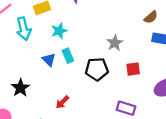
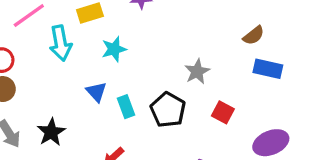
cyan rectangle: (68, 56) -> (126, 107), moved
black pentagon: (97, 69) -> (168, 110), turned 30
red square: (133, 69) -> (223, 112), turned 32

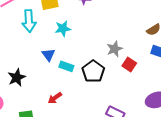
cyan rectangle: (126, 107) -> (66, 66), turned -56
red square: (223, 112) -> (129, 64), moved

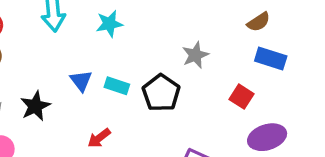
blue triangle: (49, 55) -> (81, 81), moved
red square: (129, 64) -> (241, 97), moved

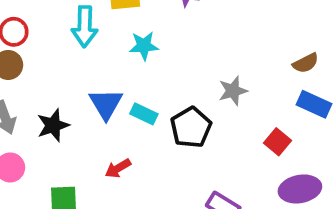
blue triangle: (81, 81) -> (106, 104), size x1.4

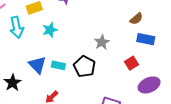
red square: (277, 142) -> (131, 63), turned 32

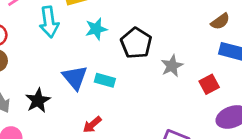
gray star: (102, 42) -> (172, 66), moved
black pentagon: (85, 67) -> (136, 43), moved

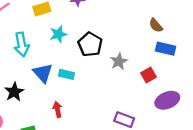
brown semicircle: (220, 21) -> (156, 25), turned 88
cyan arrow: (49, 22) -> (22, 44), moved
red arrow: (92, 125) -> (57, 110), turned 120

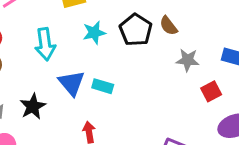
brown semicircle: (156, 25) -> (168, 26), moved
black pentagon: (90, 44) -> (136, 30), moved
gray star: (119, 61) -> (188, 60), moved, turned 30

